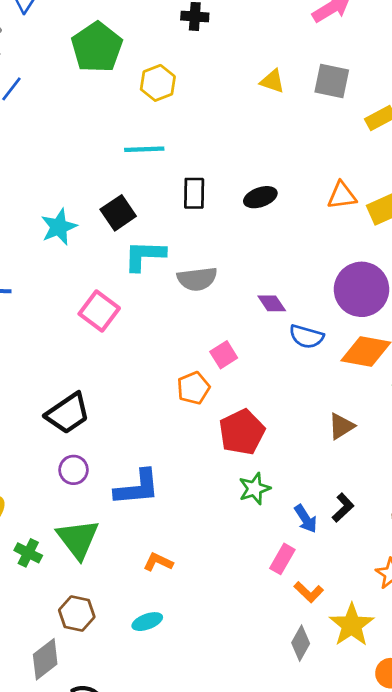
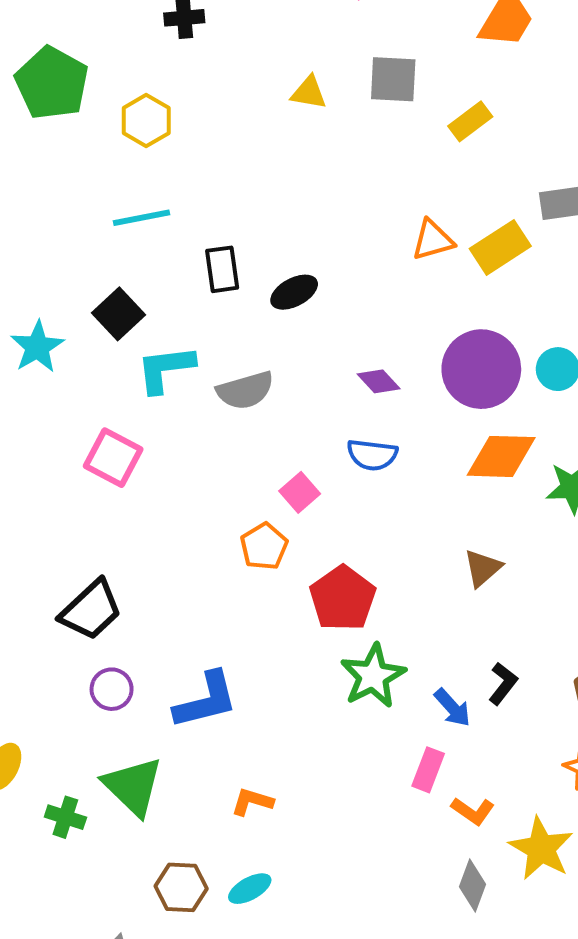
black ellipse: (260, 197) -> (294, 292), moved
purple diamond: (272, 303) -> (379, 381), moved
blue semicircle: (306, 336) -> (372, 455), moved
green star: (254, 489) -> (373, 676), size x1.4
brown hexagon: (77, 614) -> (181, 887), moved

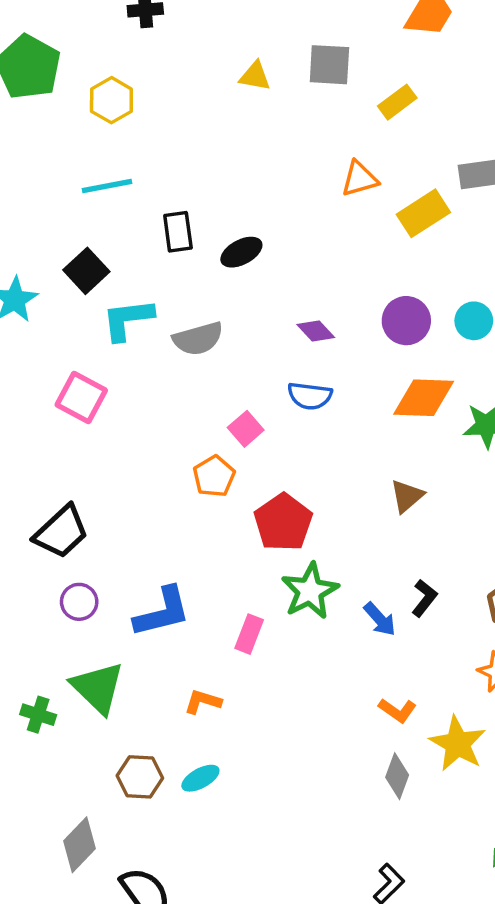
orange triangle: (433, 240) -> (360, 179), moved
purple circle: (481, 369) -> (406, 321), size x0.7
pink rectangle: (428, 770) -> (249, 634), moved

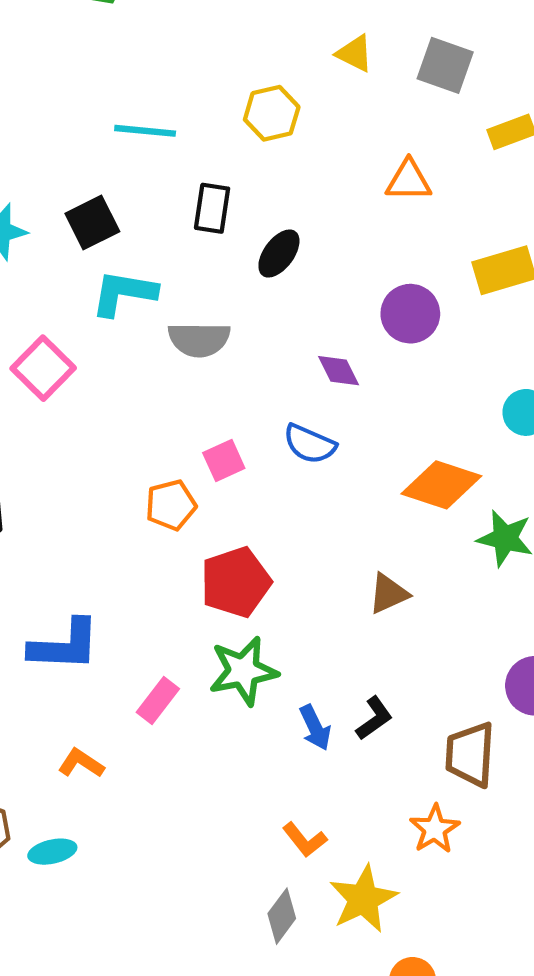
yellow hexagon: (111, 100) -> (272, 113), moved
orange triangle: (360, 179) -> (409, 181), moved
black ellipse: (241, 252) -> (279, 253), turned -42
purple circle: (406, 321) -> (410, 314), moved

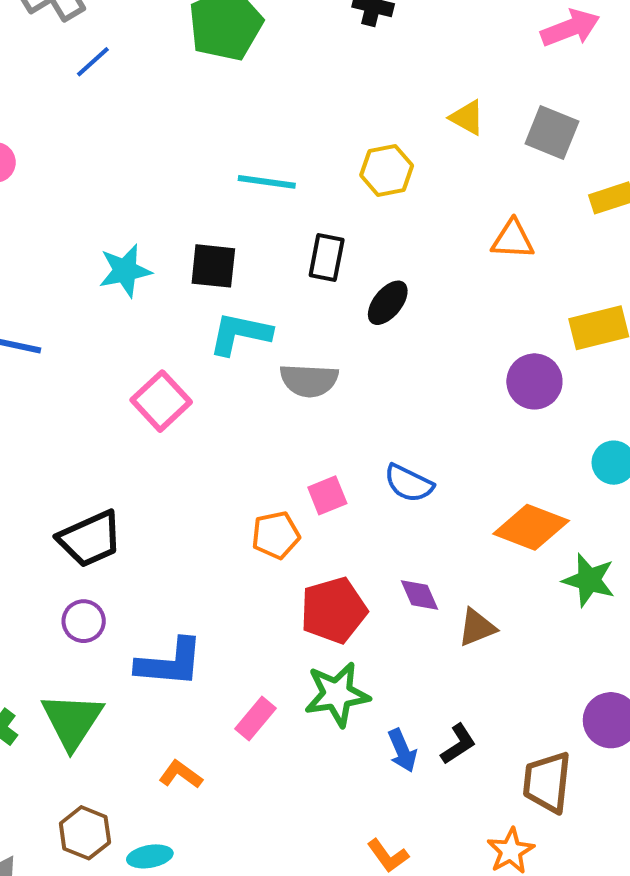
black square: (92, 222) -> (213, 266), turned 30
purple circle: (410, 314) -> (534, 381), moved
purple diamond: (339, 371) -> (420, 595), moved

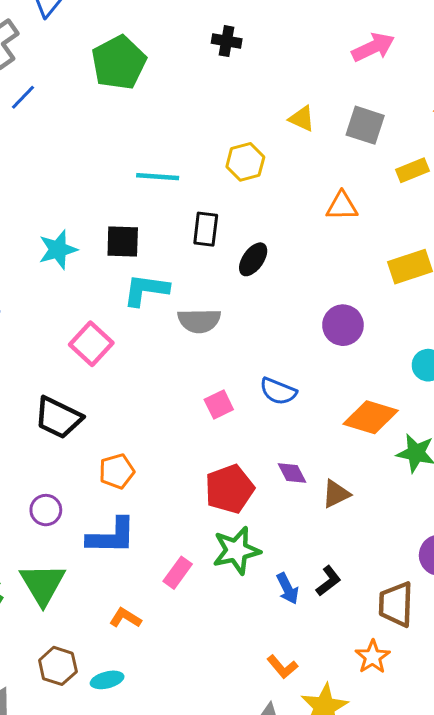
purple circle: (534, 381) -> (343, 325), moved
orange pentagon: (276, 535) -> (117, 471), moved
black trapezoid: (90, 539) -> (58, 418), moved, turned 54

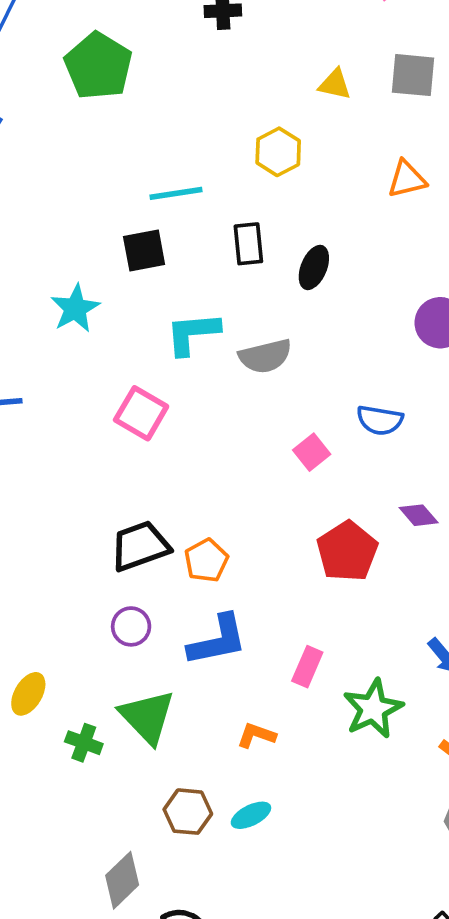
black square: (123, 241) -> (144, 251), moved
black trapezoid: (58, 418) -> (140, 546), moved, turned 147
green star: (236, 551) -> (373, 709), moved

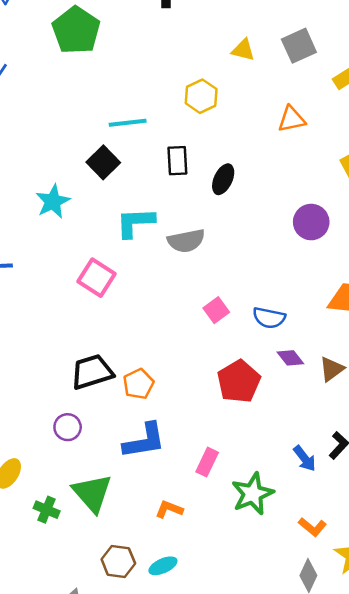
gray square: (413, 75) -> (299, 46), turned -32
black square: (144, 251) -> (103, 162), turned -36
blue semicircle: (380, 420) -> (269, 318), moved
purple circle: (131, 626) -> (68, 427), moved

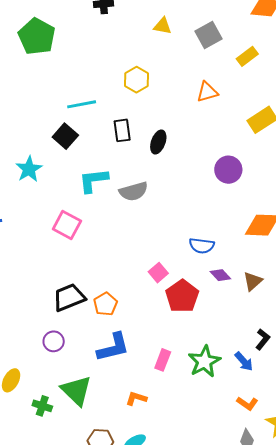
yellow triangle: (243, 50) -> (163, 26), moved
pink square: (216, 310) -> (158, 273), moved
blue arrow: (305, 458) -> (244, 361), moved
green star: (253, 494) -> (204, 362), moved

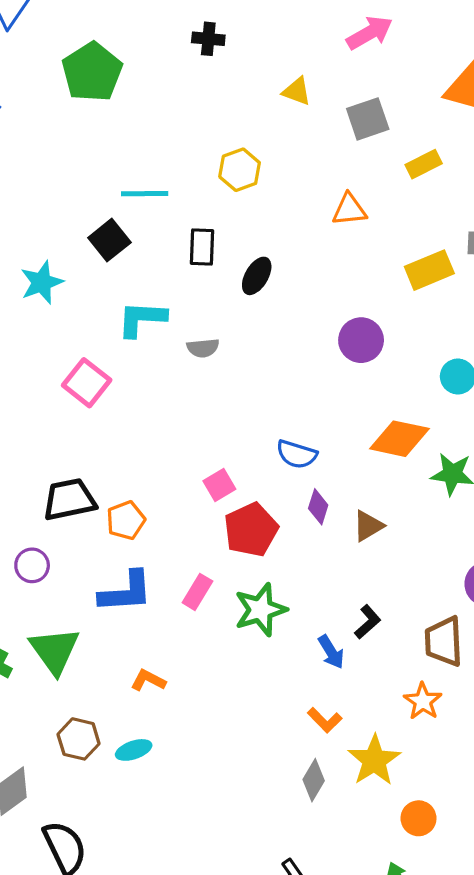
gray semicircle: (134, 191) -> (203, 348), size x0.7
purple diamond: (220, 275) -> (318, 507), turned 50
pink rectangle: (163, 360) -> (197, 592), moved
green star: (204, 362) -> (261, 610), moved

